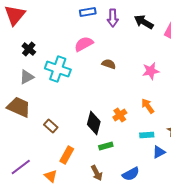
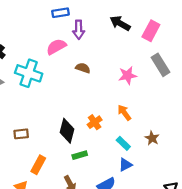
purple arrow: (113, 18) -> (79, 30), moved
brown rectangle: (51, 126) -> (21, 134), turned -48
cyan rectangle: (147, 135) -> (123, 143), turned 48
blue triangle: (159, 152) -> (125, 165), moved

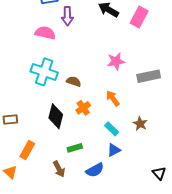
pink semicircle: (56, 47) -> (45, 33), turned 42
gray rectangle: (161, 65) -> (149, 76), moved, turned -70
brown semicircle: (83, 68) -> (74, 81), moved
cyan cross: (29, 73) -> (44, 72), moved
green rectangle: (80, 155) -> (75, 148), moved

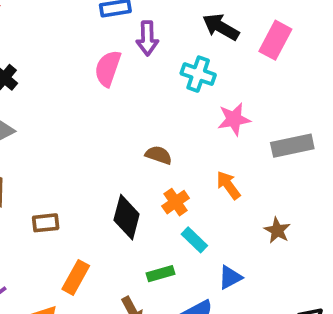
pink semicircle: (45, 33) -> (108, 68), turned -84
cyan cross: (44, 72) -> (198, 74), moved, size x0.7
cyan rectangle: (112, 129) -> (194, 240), moved

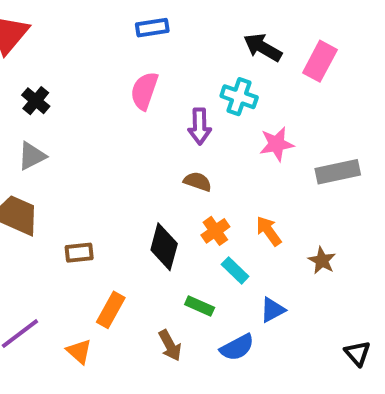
purple arrow: (147, 38) -> (200, 126), moved
orange arrow: (228, 185) -> (269, 231), moved
green rectangle: (160, 274) -> (200, 306), turned 40

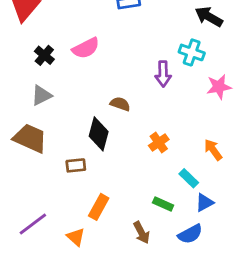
pink semicircle: (144, 91) -> (86, 48), moved, turned -136
brown semicircle: (198, 182) -> (120, 104), moved
orange cross: (215, 231) -> (159, 143), moved
black diamond: (164, 247) -> (99, 134), moved
blue triangle: (273, 310) -> (205, 203), moved

